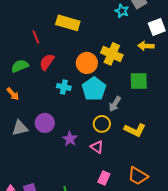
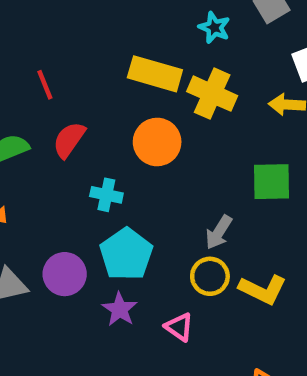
cyan star: (122, 11) -> (214, 28), moved
yellow rectangle: (68, 23) -> (155, 74), moved
yellow cross: (112, 54) -> (212, 94), moved
cyan pentagon: (94, 89) -> (126, 254), moved
yellow circle: (102, 124) -> (210, 276), moved

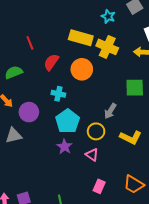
red semicircle: (69, 140) -> (51, 62), moved
purple circle: (65, 274) -> (29, 112), moved
yellow circle: (210, 276) -> (96, 131), moved

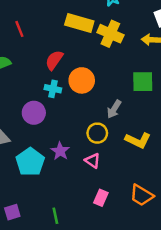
red semicircle: (51, 62) -> (54, 60), moved
orange circle: (82, 69) -> (82, 80), moved
purple circle: (29, 112) -> (34, 113), moved
cyan pentagon: (68, 121) -> (30, 162), moved

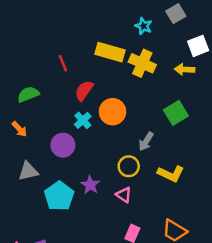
red line: (19, 29) -> (63, 63), moved
green square: (143, 82) -> (176, 113), turned -30
cyan cross: (53, 89) -> (83, 120), turned 35

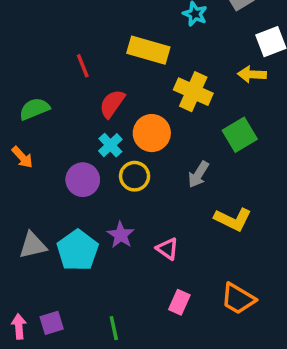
yellow cross: (142, 63) -> (193, 92), moved
yellow circle: (129, 166) -> (135, 176), moved
gray triangle: (28, 171) -> (33, 245), moved

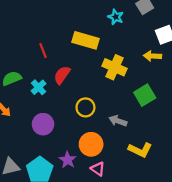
orange circle: (152, 133) -> (91, 144), moved
cyan cross: (110, 145) -> (39, 87), moved
gray arrow: (198, 174) -> (118, 121), turned 78
yellow circle: (135, 176) -> (85, 107), moved

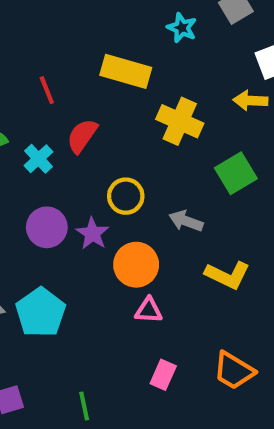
purple star: (68, 160) -> (92, 234), moved
pink triangle: (98, 169) -> (149, 310), turned -32

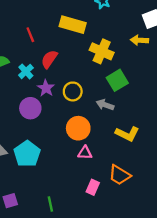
green square: (236, 173) -> (117, 80), moved
purple star: (92, 234) -> (46, 88), moved
orange trapezoid: (234, 371) -> (119, 175), moved

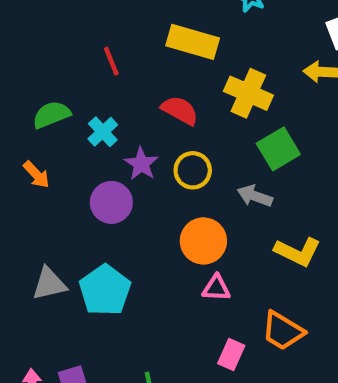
red semicircle: (49, 59) -> (180, 110), moved, turned 84

